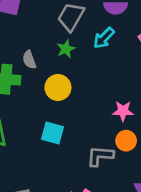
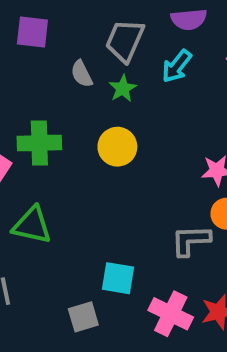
gray semicircle: (29, 60) -> (82, 74), moved
cyan square: (52, 133) -> (118, 278), moved

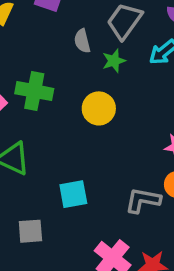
cyan square: (118, 278) -> (73, 194), moved, turned -32
gray square: (83, 317) -> (30, 231), moved

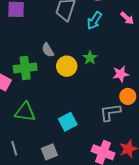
gray semicircle: (82, 41) -> (48, 50), moved
green star: (114, 61) -> (90, 58), moved

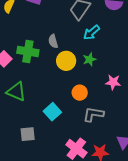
cyan arrow: (94, 21) -> (91, 32), moved
orange circle: (128, 96) -> (80, 93), moved
cyan square: (68, 122) -> (52, 112), turned -30

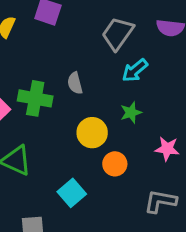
yellow circle: (66, 61) -> (92, 133), moved
gray L-shape: (93, 114) -> (160, 201), moved

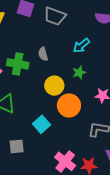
gray trapezoid: (118, 34) -> (55, 16), moved, turned -105
orange circle: (115, 164) -> (69, 105), size x1.5

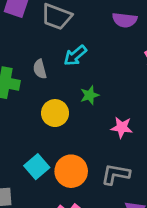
cyan arrow: (81, 46) -> (75, 55), moved
orange circle: (69, 105) -> (71, 171), moved

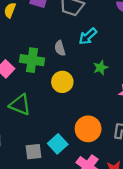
yellow circle: (55, 113) -> (62, 82), moved
cyan square: (37, 167) -> (58, 144), moved

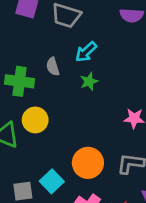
green star: (100, 68) -> (89, 81), moved
yellow circle: (62, 82) -> (35, 120), moved

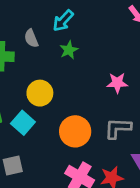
yellow circle: (35, 120) -> (40, 93), moved
cyan square: (52, 181) -> (23, 123), moved

